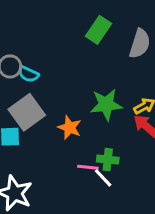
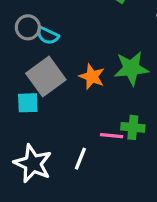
orange star: (70, 128) -> (92, 77), moved
white line: (103, 178) -> (80, 159), moved, turned 65

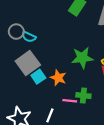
orange star: (92, 77) -> (58, 78), moved
cyan square: (28, 103) -> (38, 77), moved, turned -32

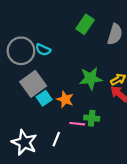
gray circle: (16, 32) -> (21, 51), size x1.6
cyan semicircle: (29, 37) -> (43, 50), moved

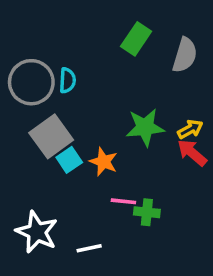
cyan semicircle: (43, 50) -> (67, 80), turned -112
green cross: (92, 118) -> (147, 212), moved
white line: (56, 139) -> (89, 248), moved, turned 56

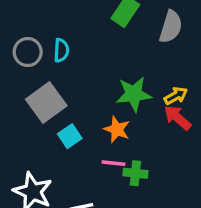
gray circle: (31, 82) -> (28, 52), size x0.7
cyan square: (69, 160) -> (70, 136), moved
orange star: (104, 162) -> (117, 129), moved

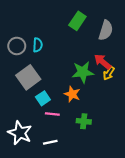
yellow arrow: (176, 96) -> (109, 73), turned 152
red arrow: (177, 118) -> (103, 62), moved
pink line: (114, 163) -> (52, 114), moved

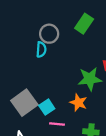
gray circle: (17, 46) -> (49, 34), moved
gray square: (28, 77) -> (24, 103), moved

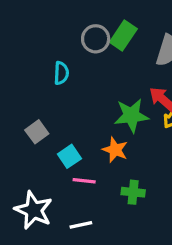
gray circle: (49, 34) -> (96, 39), moved
gray square: (24, 103) -> (37, 132), moved, size x0.6

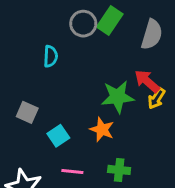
gray square: (37, 132) -> (27, 112), turned -30
pink line: (84, 181) -> (72, 172), moved

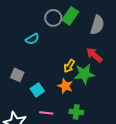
cyan semicircle: (51, 56) -> (32, 39), turned 56
green star: (118, 97) -> (84, 74), moved
yellow arrow: (156, 98) -> (69, 66), moved

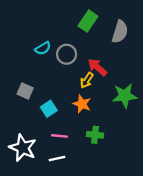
gray circle: (53, 18) -> (67, 54), moved
red arrow: (94, 55) -> (97, 67), moved
green star: (84, 74) -> (125, 96), moved

